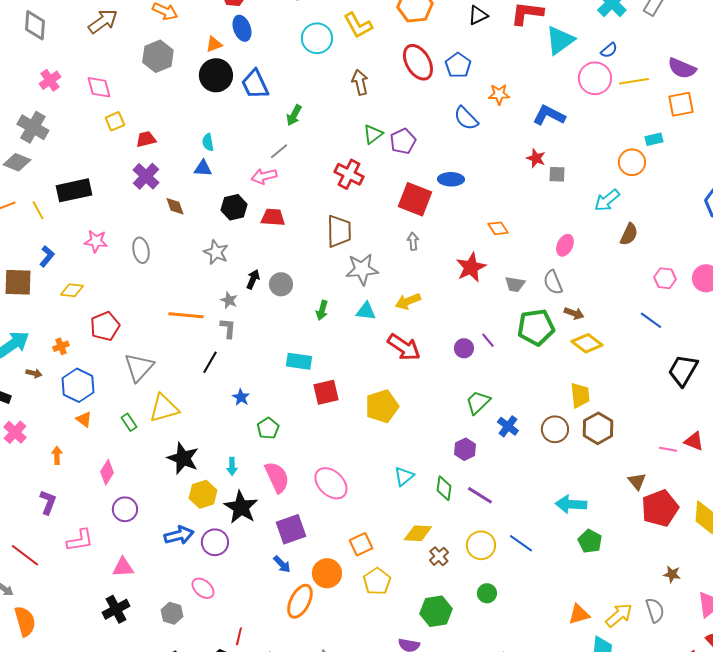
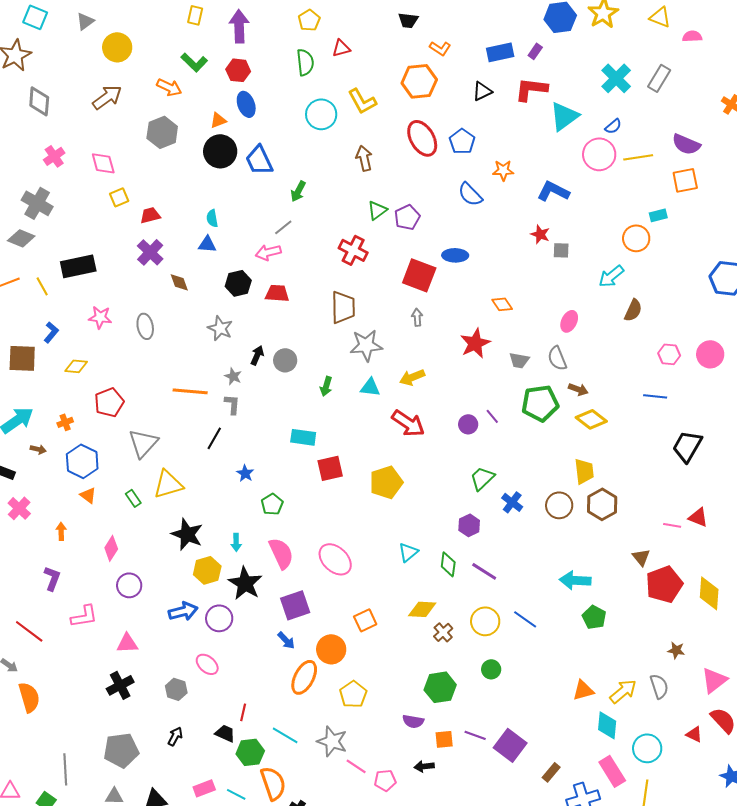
blue line: (651, 320) -> (655, 396), turned -30
yellow pentagon: (377, 581) -> (353, 694), moved

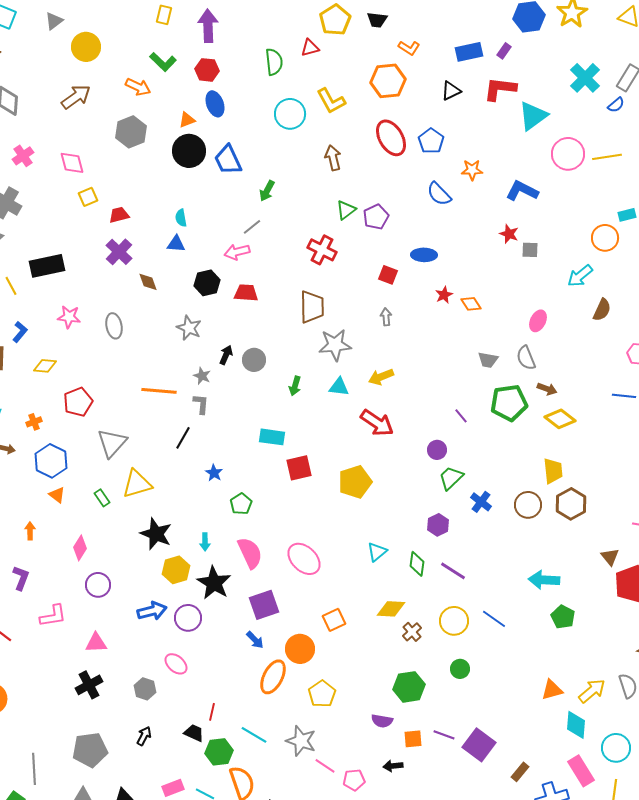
yellow pentagon: (309, 20) -> (335, 20), moved, size x1.4
blue semicircle: (613, 126) -> (616, 105), moved
red square: (419, 275) -> (388, 275), size x0.6
red star: (475, 343) -> (444, 295), moved, size x0.6
purple circle: (468, 424) -> (437, 450), moved

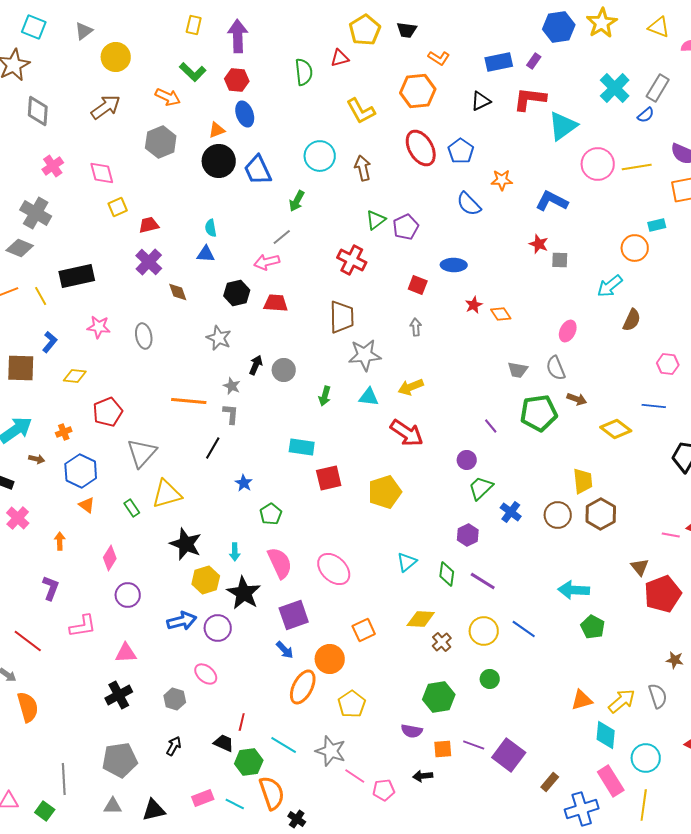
cyan circle: (290, 114) -> (320, 156), moved
yellow diamond: (560, 419) -> (616, 429), moved

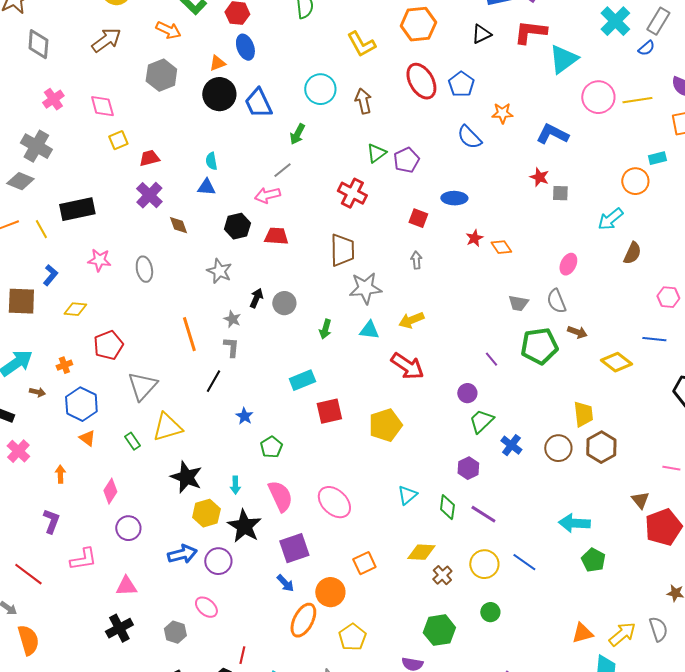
orange line: (189, 401) -> (189, 334), turned 68
cyan rectangle: (302, 447) -> (302, 380), turned -30

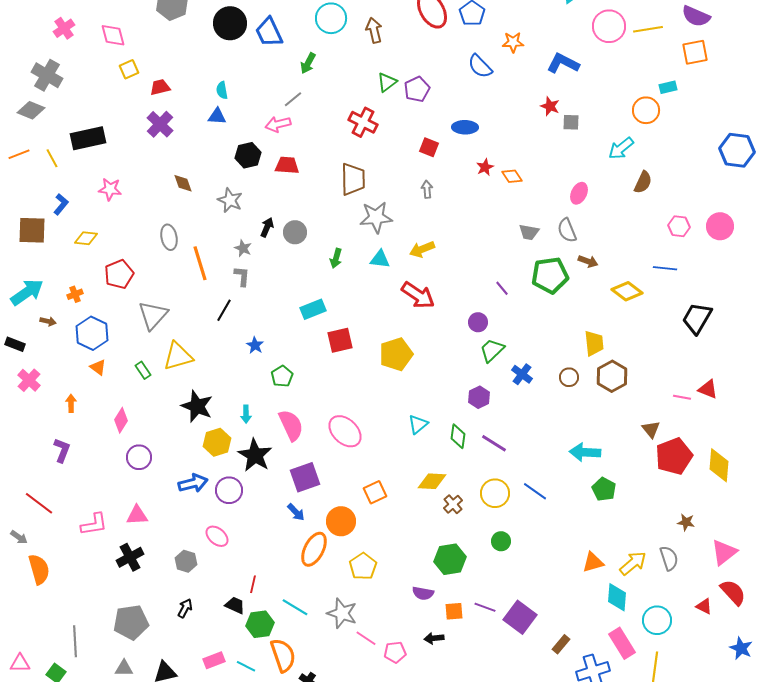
brown diamond: (178, 225) -> (183, 183), moved
gray ellipse: (144, 269) -> (169, 237), moved
brown circle: (558, 448) -> (569, 377), size x0.7
pink L-shape: (83, 559) -> (94, 524), moved

